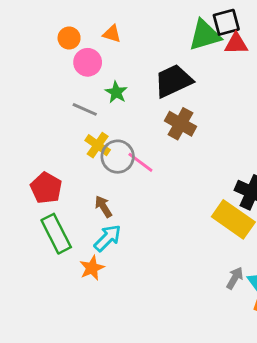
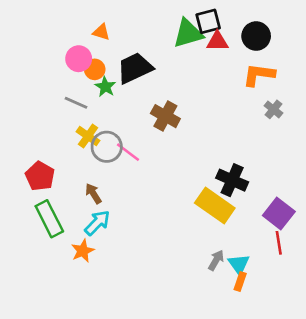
orange circle: (69, 38) -> (95, 69), moved
black trapezoid: (173, 81) -> (135, 68), moved

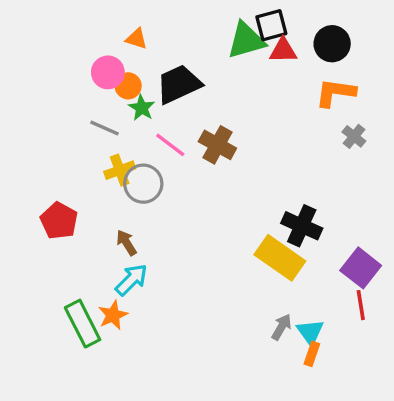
yellow cross: (88, 136) -> (120, 170), turned 35
pink line: (128, 152) -> (170, 145), moved
green rectangle: (49, 219) -> (83, 324), moved

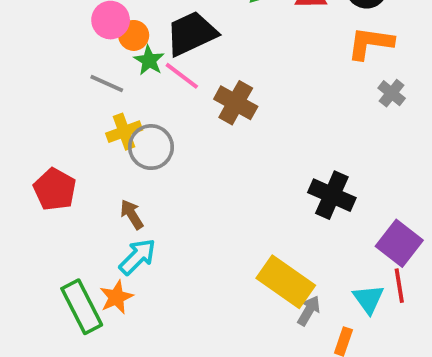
pink line: (170, 145) -> (182, 76), moved
yellow rectangle: (280, 258) -> (286, 282), moved
cyan triangle: (310, 332) -> (368, 299), moved

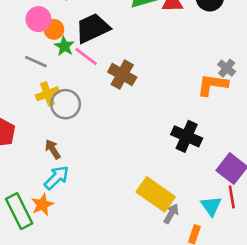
orange L-shape: (370, 43) -> (212, 85), moved

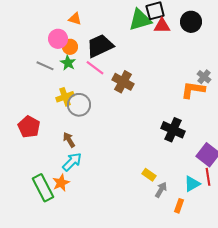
green star: (64, 46) -> (68, 63), moved
gray line: (36, 62) -> (45, 66), moved
yellow rectangle: (156, 194) -> (149, 175), size x0.5
cyan triangle: (211, 206) -> (192, 184), turned 36

